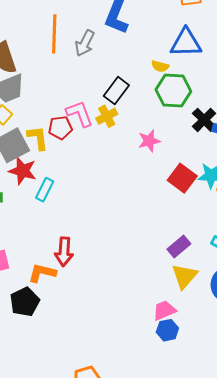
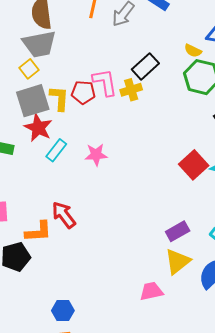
pink star: (149, 141) -> (96, 155), moved
red arrow: (64, 252) -> (64, 215), turned 128
orange L-shape: (42, 273) -> (38, 232), turned 152
blue hexagon: (167, 330) -> (63, 311), moved

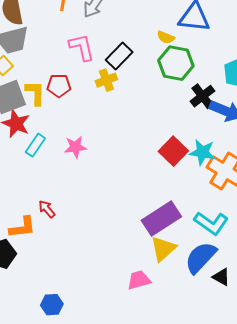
pink L-shape: (105, 82) -> (82, 47), moved
red arrow: (64, 215) -> (47, 209), size x0.7
purple rectangle: (178, 231) -> (161, 218), size x1.6

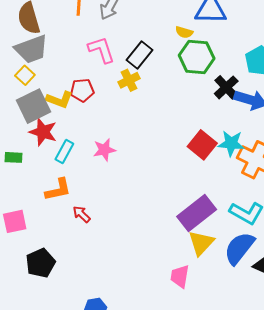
yellow L-shape: (35, 93) -> (59, 100), turned 116
orange L-shape: (22, 227) -> (58, 190), moved
pink trapezoid: (139, 280) -> (180, 276), turned -60

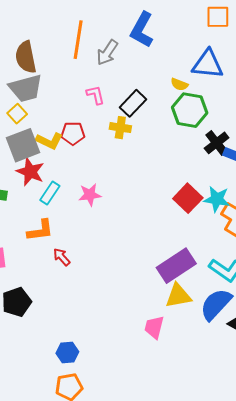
pink L-shape: (101, 50) -> (95, 95), size x0.7
yellow cross: (129, 80) -> (120, 128), turned 30
yellow triangle: (201, 243) -> (178, 296), turned 32

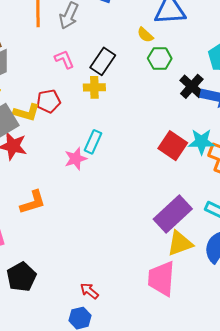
yellow semicircle: (179, 84) -> (145, 35), turned 30
green hexagon: (190, 110) -> (160, 58), size x0.7
cyan rectangle: (50, 193) -> (93, 142), moved
red arrow: (62, 257) -> (89, 291), moved
pink trapezoid: (154, 327) -> (161, 278), size x1.5

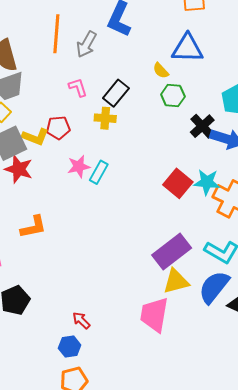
pink star: (76, 159) -> (79, 166), moved

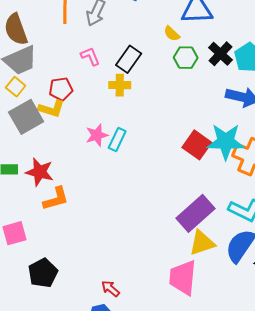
black cross: (202, 126) -> (221, 54), moved
red pentagon: (58, 128) -> (61, 89), moved
red star: (19, 169) -> (40, 172), moved
cyan star: (207, 182) -> (226, 142), size x1.4

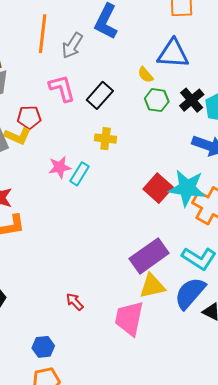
pink L-shape: (90, 56) -> (62, 88), size x1.4
yellow cross: (120, 85) -> (106, 139), moved
red arrow: (110, 289) -> (75, 302), moved

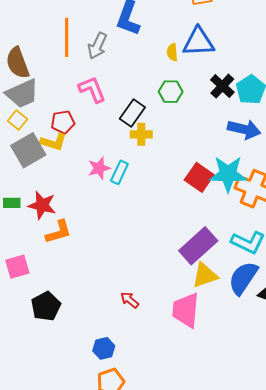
yellow semicircle: (145, 75) -> (172, 52), moved, turned 42
black rectangle: (100, 95) -> (132, 113), moved
green hexagon: (157, 100) -> (171, 92), moved

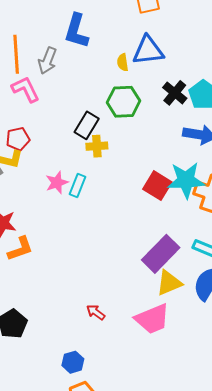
pink L-shape: (92, 89) -> (26, 89), moved
green hexagon: (171, 92) -> (123, 102), size x1.4
pink trapezoid: (186, 310) -> (152, 319), turned -114

